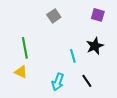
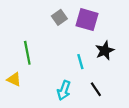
purple square: (98, 15) -> (87, 20), moved, size x1.5
yellow triangle: (21, 72) -> (14, 79), moved

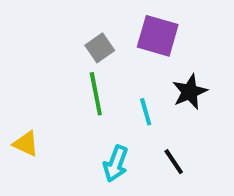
gray square: (59, 17) -> (100, 48), moved
green line: (27, 53) -> (96, 94), moved

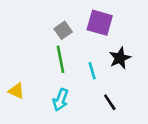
cyan arrow: (116, 164) -> (61, 100), moved

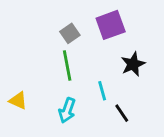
purple square: (100, 23) -> (111, 25), turned -36
cyan line: (92, 71) -> (102, 91), moved

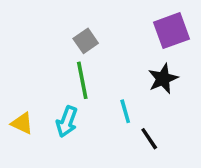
purple square: (111, 25) -> (172, 31), moved
cyan arrow: (67, 110) -> (67, 122), moved

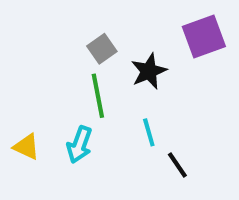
black star: (163, 79) -> (149, 71), moved

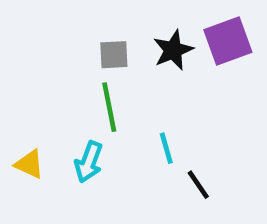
gray square: (102, 49) -> (114, 55), turned 32
black star: (149, 71) -> (173, 50), moved

